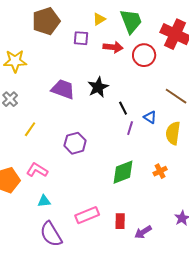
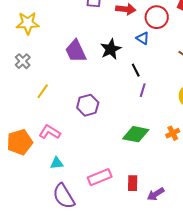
purple trapezoid: (63, 89) -> (76, 51), turned -135
blue triangle: (150, 117) -> (143, 38), moved
green diamond: (123, 172) -> (136, 134), turned 32

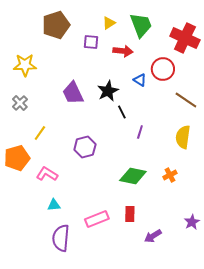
red circle: (157, 17) -> (163, 69), moved
black line: (136, 70) -> (122, 112), moved
orange pentagon: (20, 142) -> (17, 158), moved
red rectangle: (133, 183) -> (130, 214), moved
purple semicircle: (64, 196) -> (61, 238), turned 36

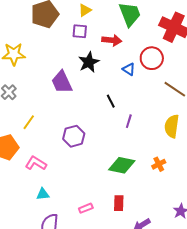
yellow triangle: (109, 23) -> (85, 10), moved
black star: (108, 91) -> (89, 62), moved
pink rectangle: (97, 219) -> (86, 208), size x0.6

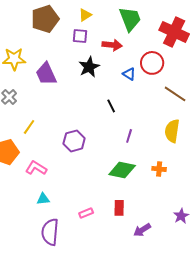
purple trapezoid: (62, 82) -> (46, 74), moved
purple line: (129, 121) -> (129, 136), moved
orange cross: (159, 164) -> (159, 169), turned 32

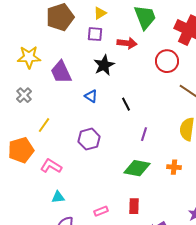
blue triangle: (129, 74) -> (91, 96), moved

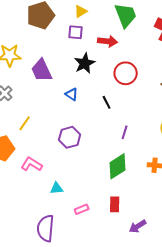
red circle: (167, 61) -> (126, 73), moved
green diamond: (137, 168) -> (118, 166), turned -44
cyan triangle: (58, 197) -> (57, 188), moved

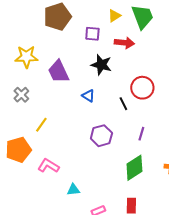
yellow triangle: (81, 11) -> (114, 16), moved
black star: (85, 63) -> (101, 65), turned -30
red circle: (126, 73) -> (142, 88), moved
purple hexagon: (70, 137) -> (101, 136), moved

